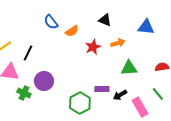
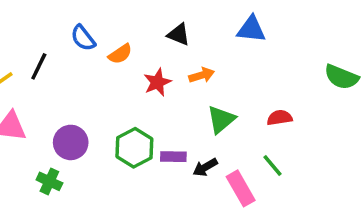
blue triangle: (146, 27) -> (251, 29), moved
black line: (28, 53) -> (39, 66), moved
green triangle: (129, 68) -> (221, 119), turned -36
green cross: (24, 93) -> (49, 181), moved
green hexagon: (80, 103) -> (134, 148), moved

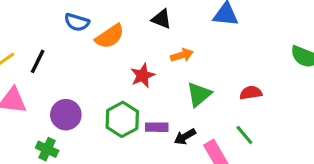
blue semicircle: (83, 38) -> (77, 22), turned -35
orange semicircle: (120, 54) -> (110, 36), size x1.4
black line: (39, 66) -> (38, 61), moved
red star: (157, 82) -> (143, 76), moved

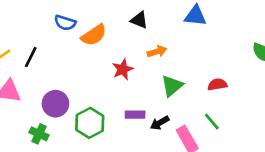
green hexagon: (122, 119) -> (90, 123), moved

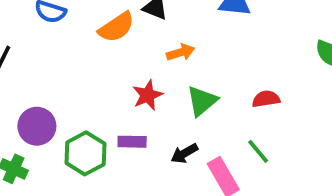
orange semicircle: (94, 35) -> (116, 27), moved
red star: (123, 69) -> (148, 95), moved
purple rectangle: (135, 115) -> (132, 142), moved

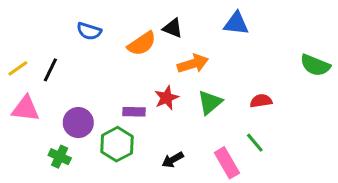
orange arrow: (181, 52) -> (193, 64), size x1.4
purple rectangle: (132, 142) -> (134, 112), moved
black arrow: (184, 153) -> (173, 160), moved

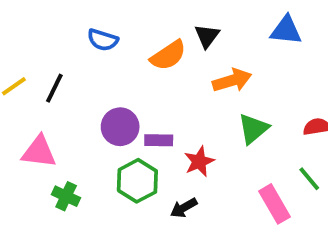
black triangle: (173, 28) -> (207, 36), turned 45
red star: (167, 98) -> (199, 161), moved
pink triangle: (26, 109) -> (39, 152), moved
purple circle: (78, 123) -> (120, 127), moved
black arrow: (173, 160) -> (184, 208), moved

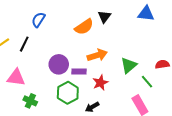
blue semicircle: (103, 40) -> (38, 20), moved, turned 105
orange arrow: (232, 80) -> (97, 55), moved
green line: (309, 179) -> (147, 82), moved

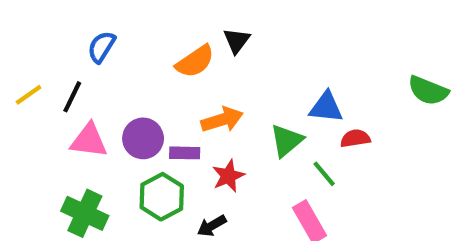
blue triangle: (146, 14) -> (326, 107), moved
pink triangle: (16, 78) -> (89, 140), moved
green cross: (30, 101) -> (85, 213), size x1.5

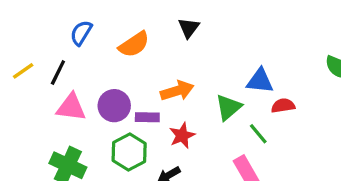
orange semicircle: (195, 61) -> (134, 44), moved

